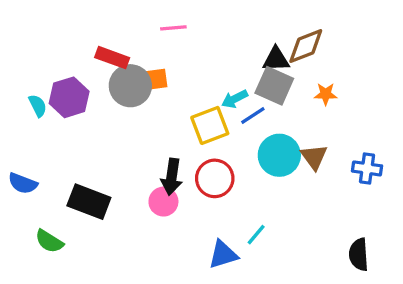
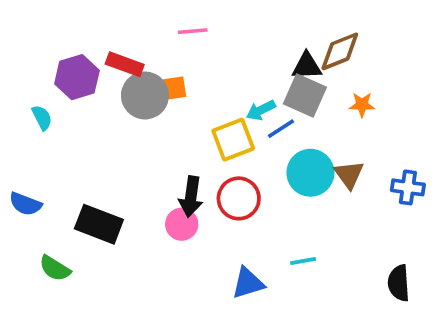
purple hexagon: (69, 97) -> (77, 77), moved
cyan line: (256, 235) -> (303, 261), moved, turned 40

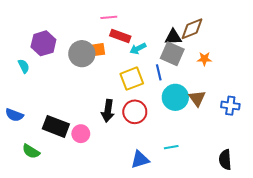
red rectangle: (125, 64) -> (120, 36), moved
cyan arrow: (261, 110) -> (138, 48), moved
blue line: (281, 129) -> (159, 72), turned -70
pink circle: (182, 224) -> (81, 134), moved

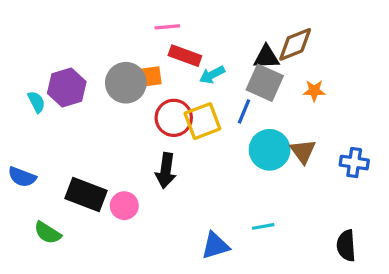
purple hexagon: (43, 43) -> (67, 88), moved
blue line: (159, 72) -> (244, 111), turned 35
red circle: (135, 112) -> (174, 118), moved

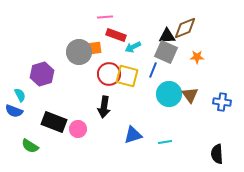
purple hexagon: (67, 88) -> (42, 74), moved
cyan semicircle: (36, 102) -> (20, 95), moved
yellow square: (202, 121) -> (127, 76), turned 35
blue triangle: (215, 246) -> (133, 135), moved

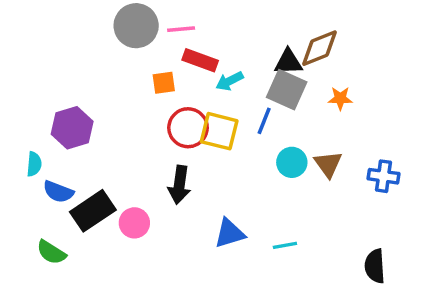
gray circle: (79, 52) -> (136, 26), moved
cyan circle: (169, 94) -> (292, 162), size x0.7
cyan semicircle: (20, 95) -> (34, 164), turned 32
blue semicircle: (14, 111) -> (58, 192), moved
black rectangle: (54, 122) -> (93, 211), turned -55

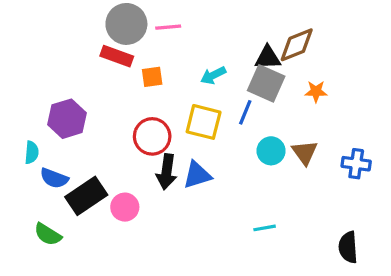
red rectangle: (200, 60) -> (117, 56), moved
red circle: (188, 128) -> (152, 136), moved
blue triangle: (230, 233) -> (197, 175), moved

